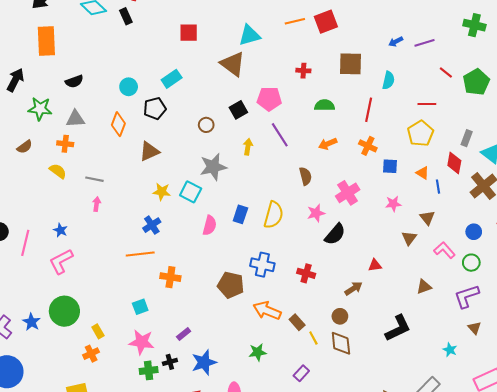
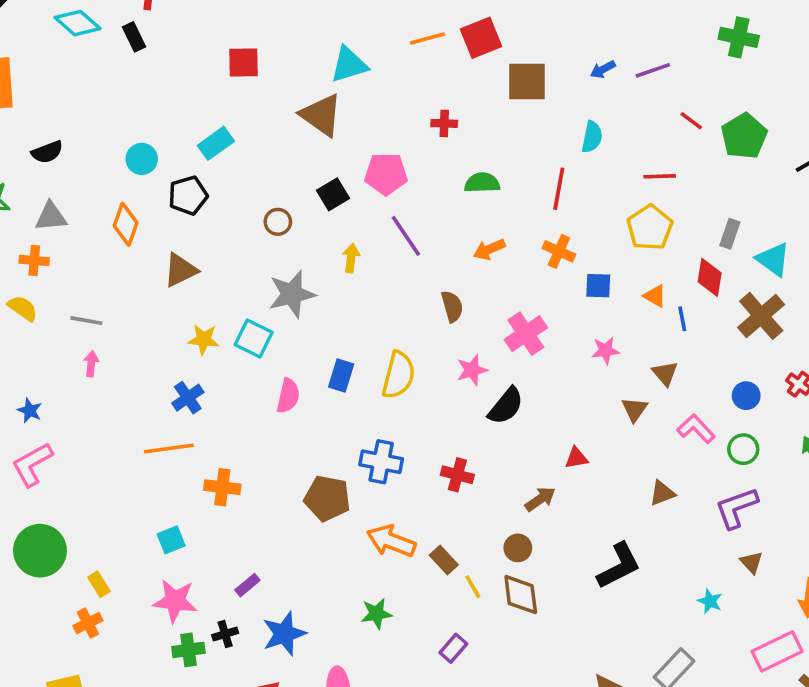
brown square: (350, 64) -> (527, 81), moved

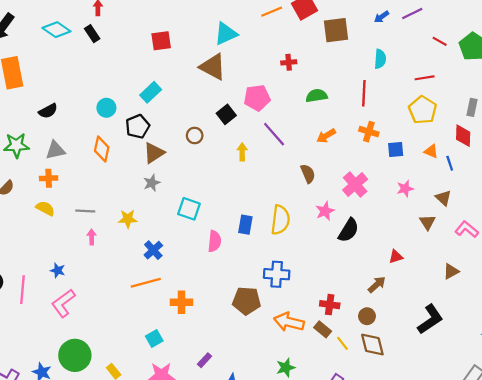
brown triangle: (180, 270) -> (154, 153), moved
gray star: (292, 294) -> (152, 183), moved, size x0.6
yellow star: (203, 339) -> (128, 219), moved
red cross: (457, 475) -> (330, 305), moved

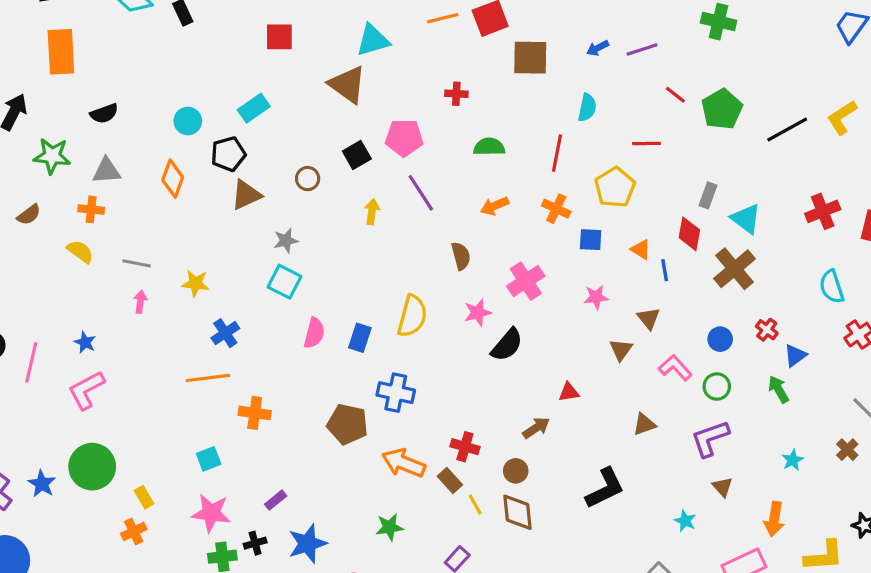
yellow pentagon: (423, 110) -> (615, 187), moved
gray star: (152, 183) -> (286, 241), moved
blue rectangle: (245, 225) -> (360, 338), moved

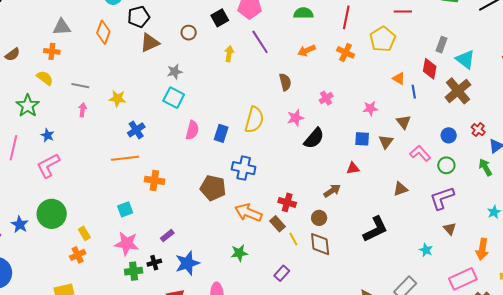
green star: (52, 156) -> (28, 106), moved, turned 30
blue square: (591, 240) -> (362, 139), moved
pink cross: (526, 281) -> (326, 98), size x0.6

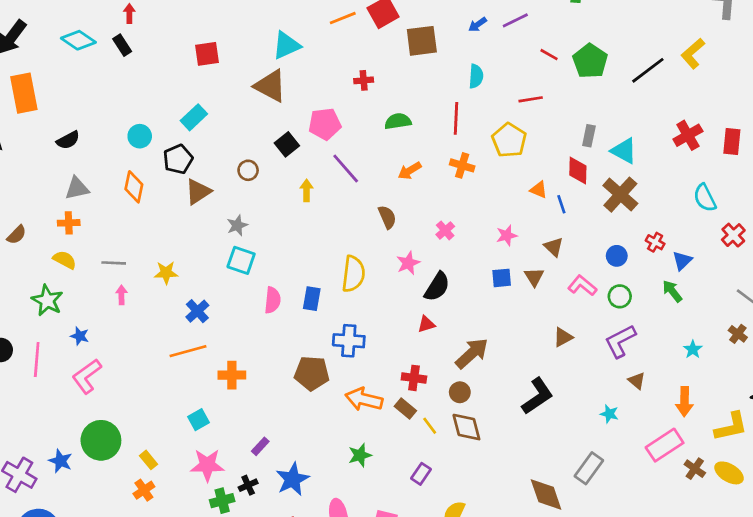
red triangle: (353, 168) -> (426, 324), moved
brown arrow: (332, 191) -> (472, 353), size x1.5

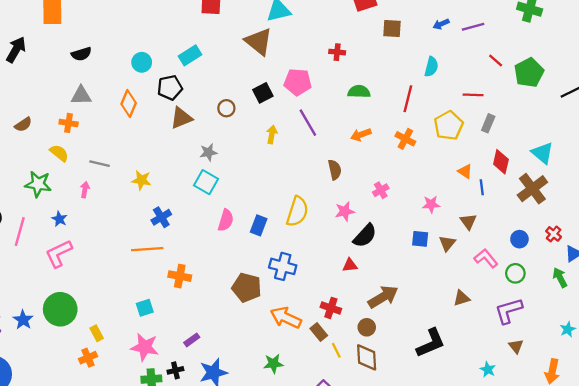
brown square: (422, 41) -> (392, 29), size x0.7
gray rectangle: (589, 136) -> (488, 123), moved
pink arrow: (121, 295) -> (85, 190), moved
green star: (47, 300) -> (38, 184), turned -30

